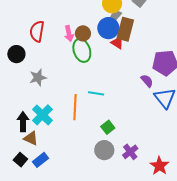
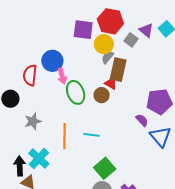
blue circle: (108, 28) -> (52, 61), moved
brown circle: (83, 33) -> (102, 95), moved
orange line: (75, 107) -> (64, 136), moved
green square: (108, 127) -> (105, 168), size x1.5

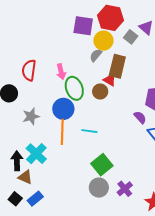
gray semicircle: (108, 57) -> (96, 55), moved
blue circle: (52, 61) -> (63, 109), moved

